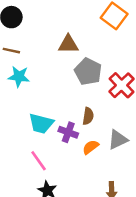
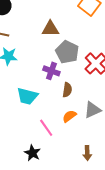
purple cross: (68, 132) -> (51, 71), moved
pink line: (39, 161) -> (46, 128), moved

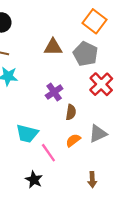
gray pentagon: (67, 52) -> (85, 54), moved
purple cross: (51, 71) -> (54, 92), turned 35
cyan trapezoid: (27, 96) -> (27, 134), moved

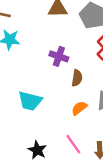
purple cross: (54, 92) -> (59, 56), turned -36
pink line: (48, 153) -> (73, 144), moved

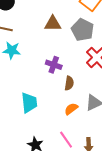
cyan trapezoid: (30, 101) -> (29, 103), turned -110

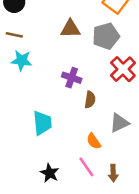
gray pentagon: (82, 30) -> (106, 36), turned 30
orange semicircle: (71, 109) -> (94, 141), moved, turned -88

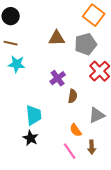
purple cross: (72, 78) -> (58, 78), turned 35
black star: (50, 173) -> (31, 138), moved
brown arrow: (113, 173) -> (92, 147), moved

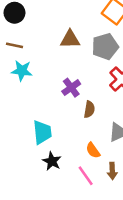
black star: (31, 138) -> (52, 161), moved

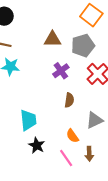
purple cross: (71, 88) -> (61, 71), moved

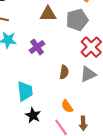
purple cross: (61, 71) -> (37, 47), moved
gray triangle: (94, 120) -> (88, 74), moved

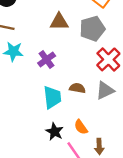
brown semicircle: (64, 72) -> (77, 88), turned -88
cyan trapezoid: (25, 91) -> (52, 97), moved
black star: (33, 115) -> (55, 132), moved

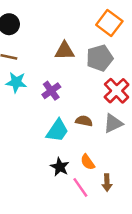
cyan trapezoid: (52, 97) -> (57, 131), turned 40

